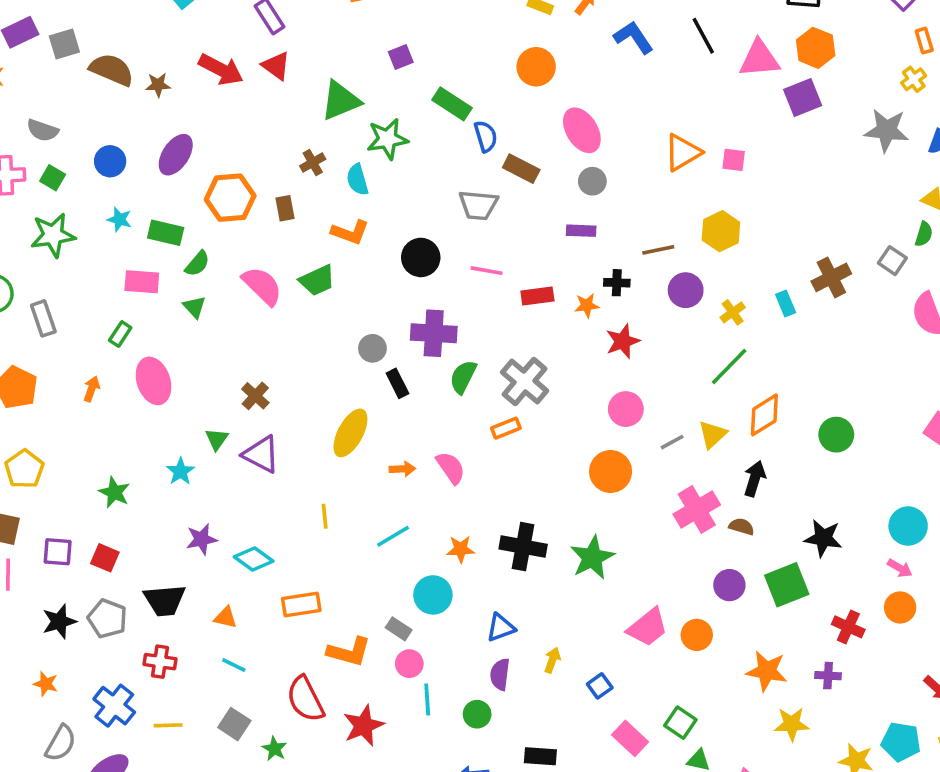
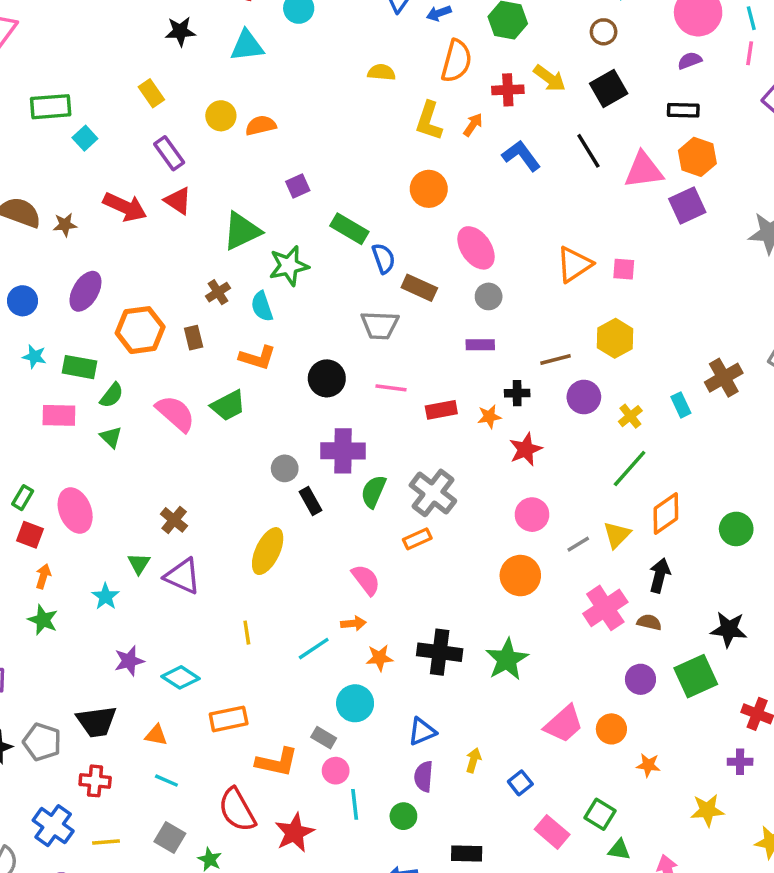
green rectangle: (120, 334) -> (23, 498), moved
orange arrow: (92, 389) -> (43, 576), moved
orange arrow: (402, 469) -> (353, 623), moved
red square: (105, 558) -> (30, 535), moved
orange star: (767, 671) -> (648, 765), moved, size x0.6

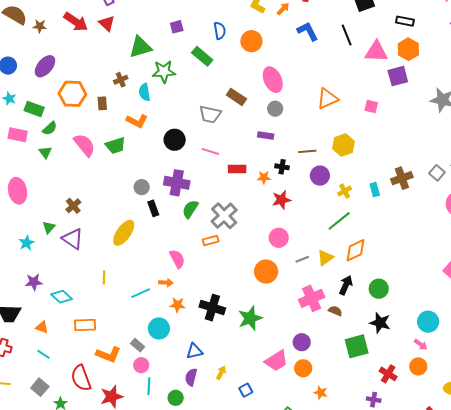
blue semicircle: (384, 258) -> (220, 31), moved
pink square: (624, 269) -> (371, 107), moved
green circle: (736, 529) -> (379, 289), moved
purple circle: (640, 679) -> (302, 342), moved

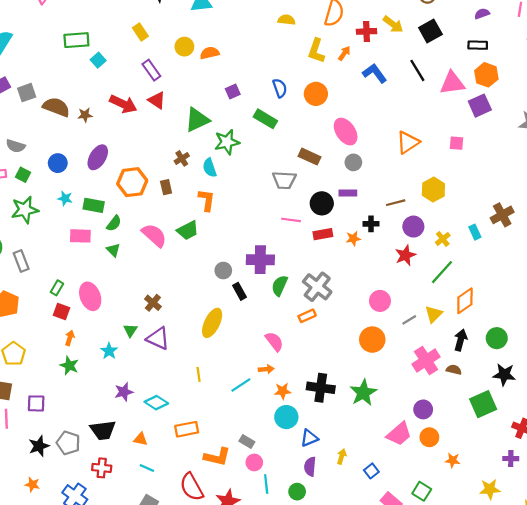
orange L-shape: (137, 121) -> (207, 200), turned -100
black circle: (175, 140) -> (322, 203), moved
red star: (281, 200) -> (405, 255), moved
cyan circle: (159, 328) -> (286, 417), moved

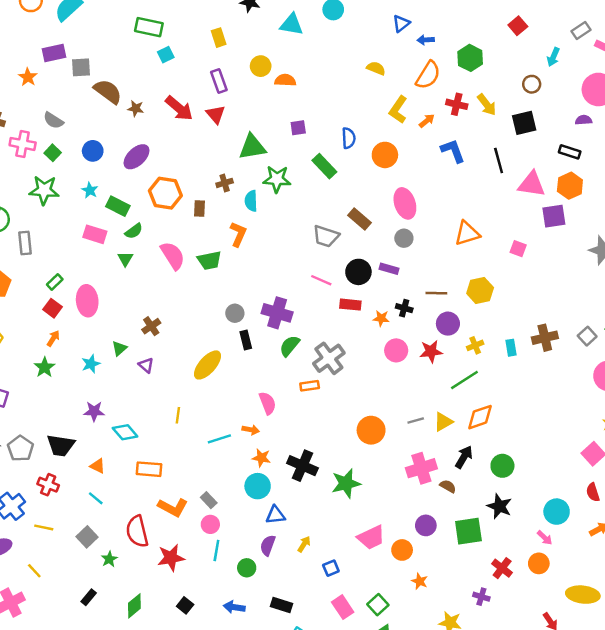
pink circle: (380, 301) -> (396, 350), moved
purple triangle: (158, 338) -> (146, 365), size x0.6
purple circle: (423, 409) -> (426, 525), moved

